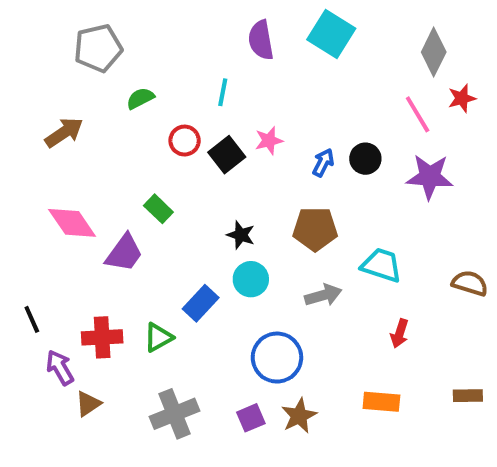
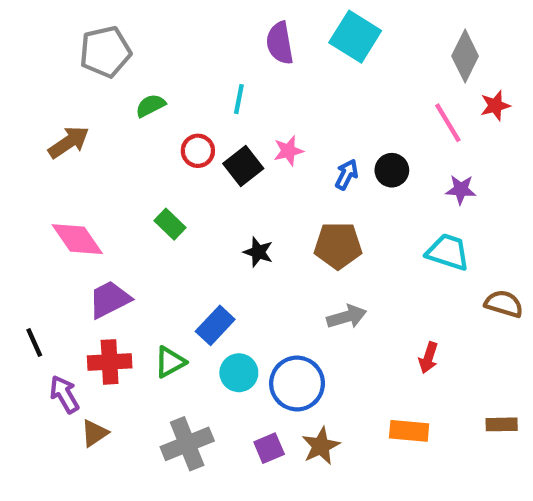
purple star: (430, 177) -> (461, 190), size x0.6
purple trapezoid: (124, 253) -> (110, 299), moved, turned -153
cyan trapezoid: (381, 265) -> (448, 252), moved
cyan circle: (251, 279) -> (239, 373), moved

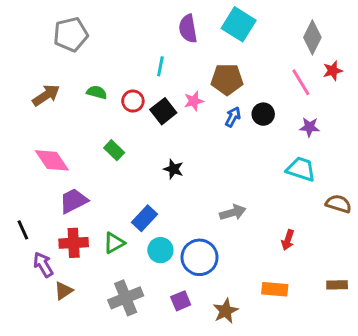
green semicircle: (151, 106) -> (97, 92), moved, turned 42
brown pentagon: (338, 246) -> (227, 79), moved
brown star: (321, 446) -> (226, 311), moved

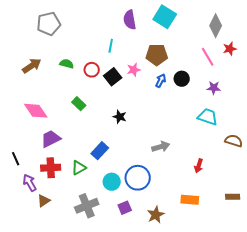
cyan circle: (160, 250) -> (112, 182), moved

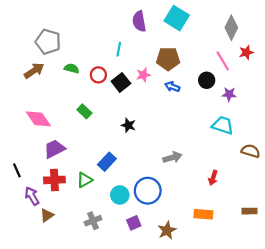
gray pentagon: (49, 24) -> (48, 42), moved, turned 30
black circle: (182, 79) -> (207, 80), moved
blue arrow: (161, 81) -> (172, 87), turned -96
gray cross: (87, 206) -> (93, 221), size x0.7

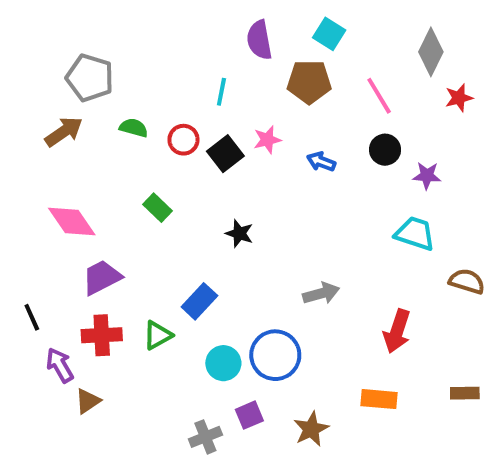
cyan square: (177, 18) -> (329, 34), size x0.7
brown pentagon: (168, 59) -> (309, 82), moved
pink line: (223, 61) -> (379, 96), moved
red arrow: (213, 178) -> (397, 331), size x1.5
gray cross: (93, 221) -> (205, 437), moved

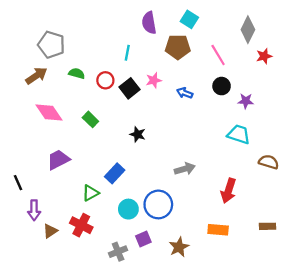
pink diamond: (72, 221) -> (49, 112), moved
red cross: (102, 335) -> (81, 225), moved, turned 30
purple arrow: (60, 365) -> (34, 210), turned -150

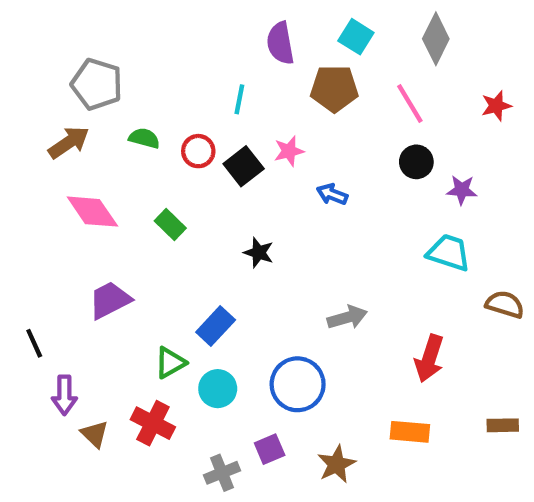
gray diamond: (248, 30) -> (436, 39), moved
blue arrow: (185, 93) -> (332, 194), moved
cyan circle: (128, 209) -> (218, 389), moved
brown triangle: (50, 231) -> (95, 434), turned -42

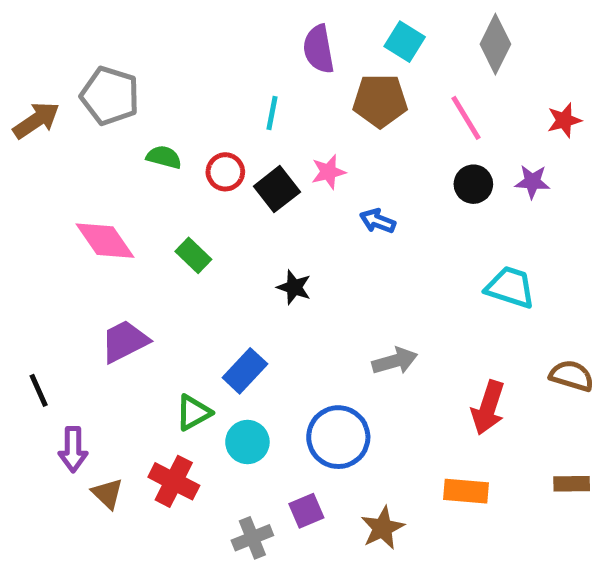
brown arrow: (69, 142) -> (36, 120), moved
purple star: (462, 190) -> (532, 182), moved
brown semicircle: (505, 304) -> (572, 376), moved

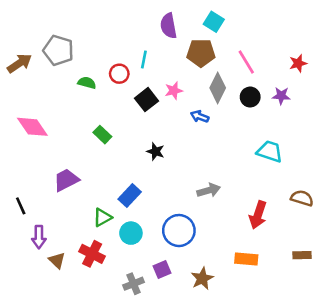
gray diamond: (495, 44) -> (218, 88), moved
red circle: (225, 172) -> (119, 74), moved
pink diamond: (105, 241) -> (32, 127), moved

